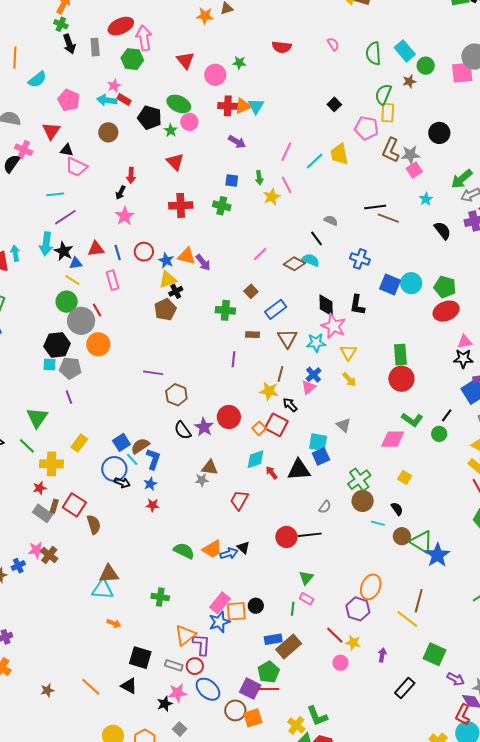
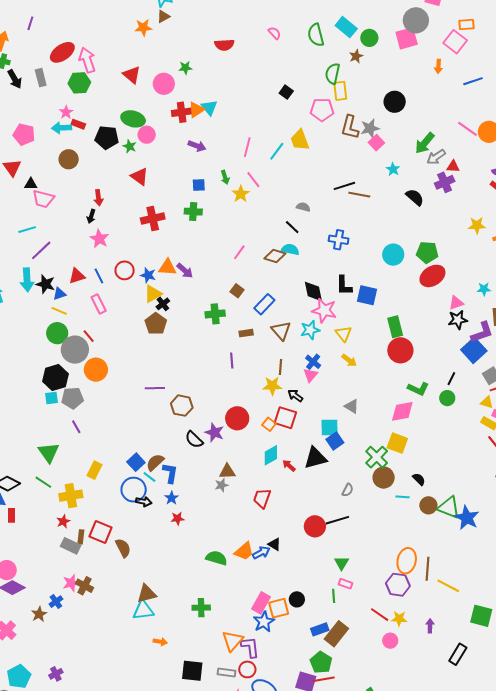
blue square: (390, 284) -> (367, 295), moved
yellow square: (405, 477) -> (397, 443), moved, size x1.5
brown line: (419, 601) -> (428, 569), moved

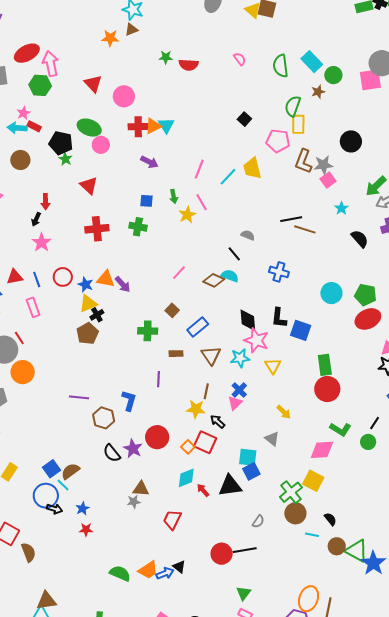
green star: (185, 68) -> (166, 57), moved
green star: (130, 146) -> (65, 159), moved
yellow arrow: (349, 360) -> (284, 412), moved
blue L-shape: (170, 473) -> (129, 401), moved

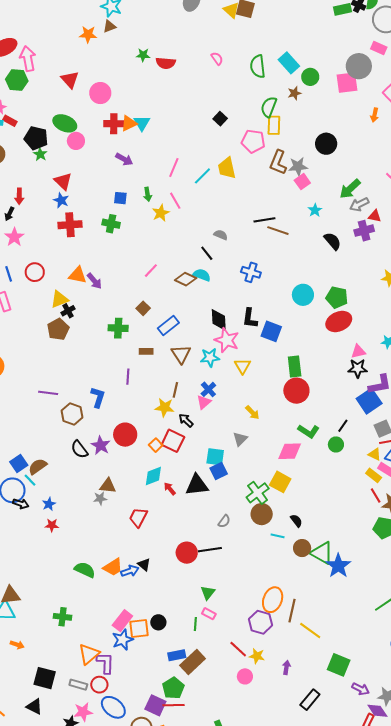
blue star: (86, 285) -> (61, 200), moved
gray triangle: (272, 439) -> (240, 439), turned 35

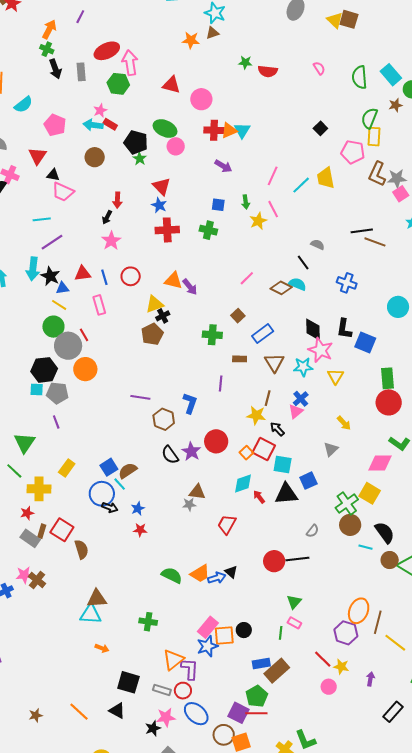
red triangle: (70, 80) -> (171, 85), turned -36
cyan square: (215, 457) -> (283, 465), moved
black semicircle: (296, 521) -> (385, 533), size x1.6

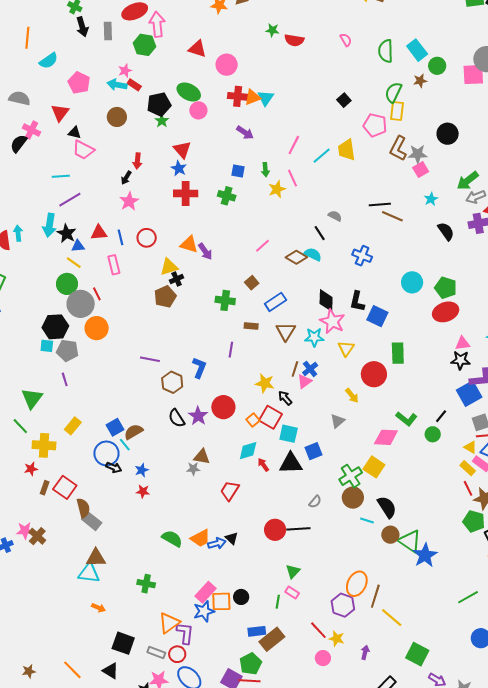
black pentagon: (136, 142) -> (159, 104), turned -30
brown line: (268, 398) -> (295, 369), moved
red circle: (389, 402) -> (374, 374), moved
gray rectangle: (30, 538) -> (92, 521), moved

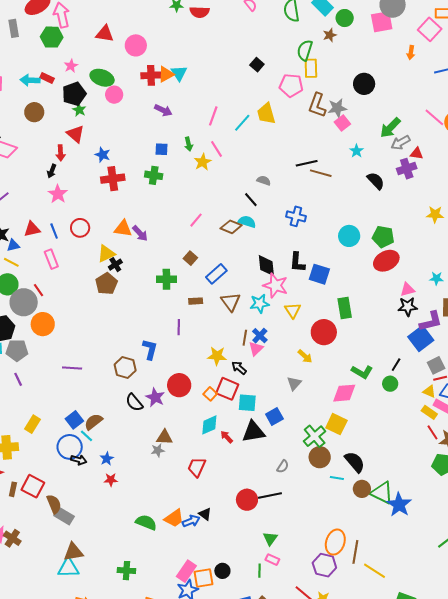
pink star: (125, 71) -> (71, 66), moved
red triangle: (182, 150) -> (75, 134), moved
purple line: (150, 359) -> (72, 368), moved

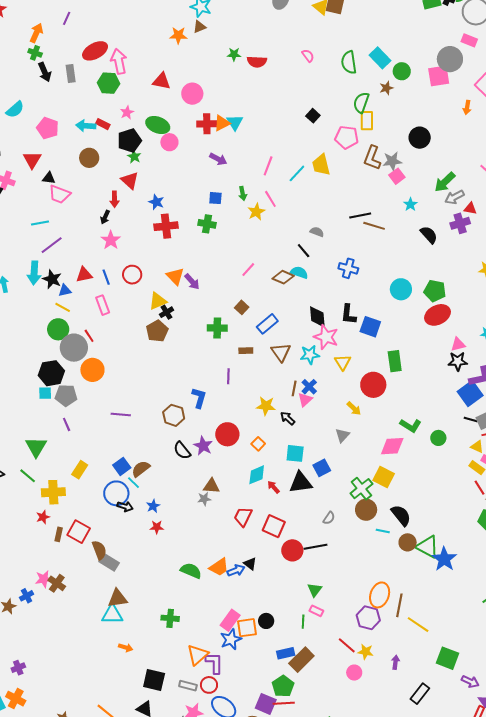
orange triangle: (123, 229) -> (175, 276), turned 36
black line: (396, 365) -> (471, 420), moved, turned 72
red square: (227, 389) -> (274, 526), moved

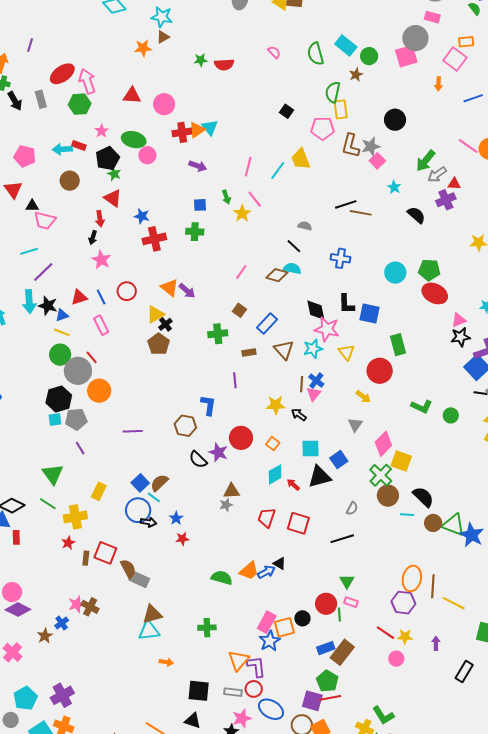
red ellipse: (437, 315) -> (435, 293), turned 60
pink diamond: (392, 446) -> (383, 444), moved, turned -35
red circle: (292, 550) -> (326, 604), moved
purple cross: (18, 668) -> (62, 695), size x1.6

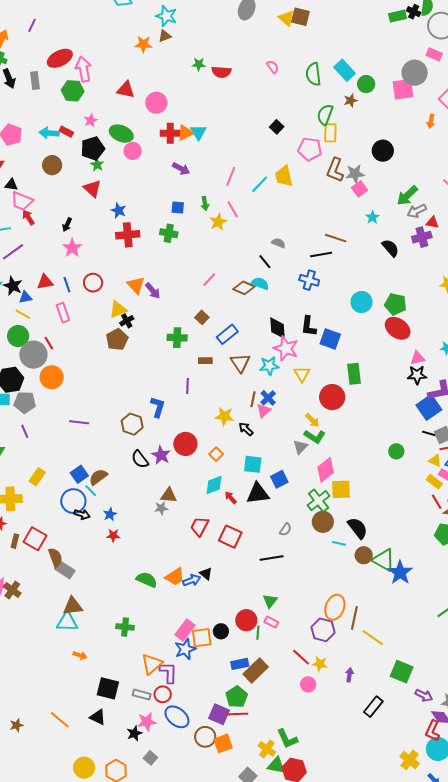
black line: (346, 204) -> (321, 255), moved
red arrow: (100, 219) -> (28, 217), moved, turned 147
green L-shape: (422, 406) -> (315, 436), moved
yellow square: (401, 461) -> (341, 489), turned -30

